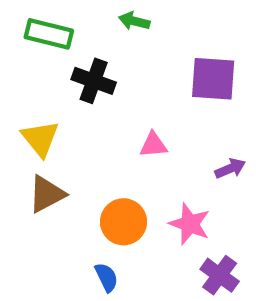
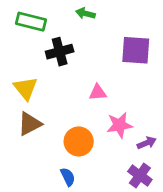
black cross: (94, 81) -> (60, 52), turned -35
purple arrow: (230, 168) -> (147, 143), moved
pink star: (190, 224) -> (119, 125), moved, turned -30

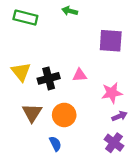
black cross: (60, 52) -> (49, 78), moved
brown triangle: (30, 124) -> (32, 113), moved, turned -30
pink star: (119, 125) -> (112, 93), moved

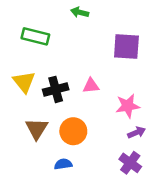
green rectangle: (25, 18) -> (35, 36), moved
blue semicircle: (55, 144) -> (63, 164), turned -72

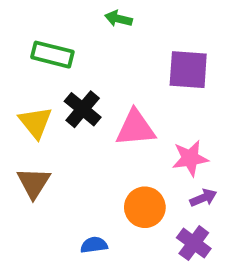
pink triangle: (91, 86) -> (135, 128), size x1.6
black cross: (56, 89) -> (83, 109), moved, turned -35
brown triangle: (37, 129) -> (34, 183), moved
orange circle: (73, 131) -> (145, 207), moved

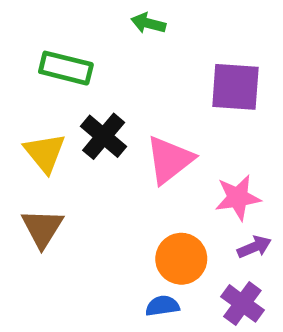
pink triangle: (135, 128) -> (169, 160), turned -33
blue semicircle: (94, 245) -> (162, 306), moved

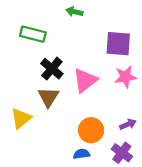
yellow triangle: (45, 153) -> (21, 118), moved, turned 30
pink star: (238, 198) -> (125, 77), moved
brown triangle: (42, 228) -> (48, 97), moved

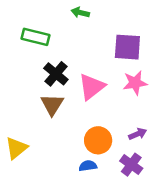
yellow triangle: (21, 118) -> (16, 148), moved

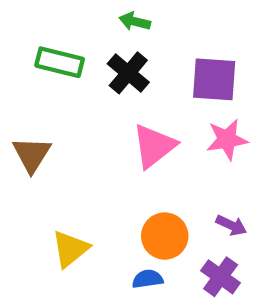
black cross: (56, 74) -> (128, 73), moved
brown triangle: (52, 105) -> (32, 154), moved
purple arrow: (138, 134) -> (231, 225), turned 48
yellow triangle: (16, 148) -> (70, 249), moved

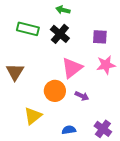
purple square: (214, 79) -> (100, 37), size x0.7
purple arrow: (231, 225) -> (82, 96), moved
orange circle: (165, 236) -> (55, 91), moved

